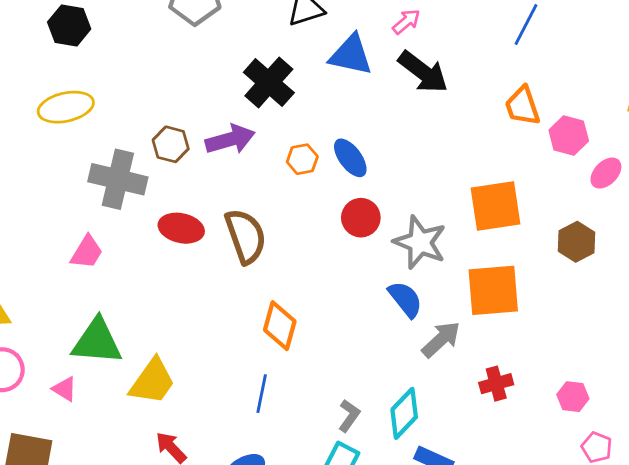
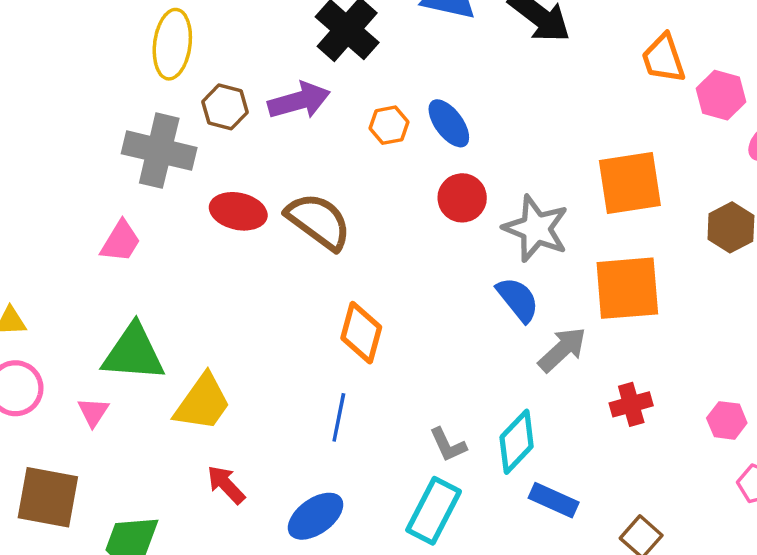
yellow ellipse: (66, 107) -> (172, 44), moved, turned -70
brown semicircle: (246, 236) -> (318, 221), turned -34
pink triangle: (65, 389) -> (93, 412), turned 32
gray L-shape: (349, 416) -> (448, 445), turned 120

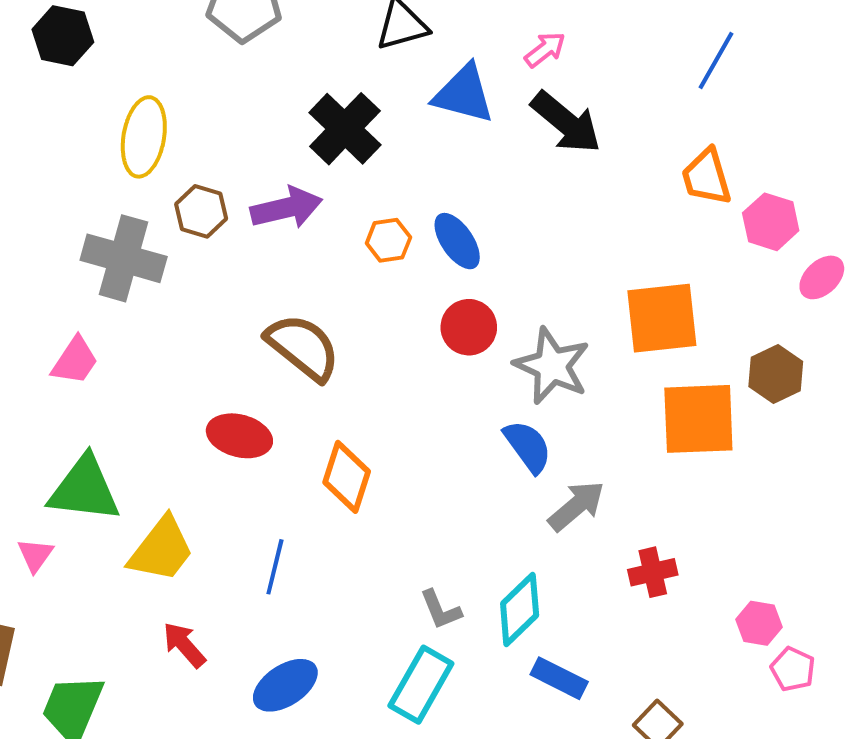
red ellipse: (238, 211) -> (239, 436), moved
orange square: (627, 288) -> (698, 419), moved
blue line: (339, 417) -> (275, 567), moved
pink hexagon: (727, 420) -> (759, 623), moved

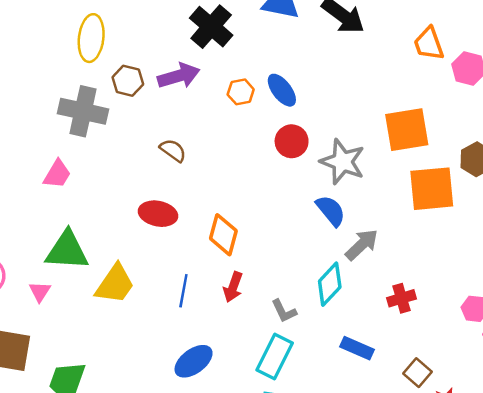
brown semicircle: (303, 347) -> (173, 150), moved, size x0.6
red cross: (653, 572) -> (401, 298), moved
cyan diamond: (520, 609) -> (330, 284), moved
red arrow: (184, 645) -> (233, 287), moved, turned -116

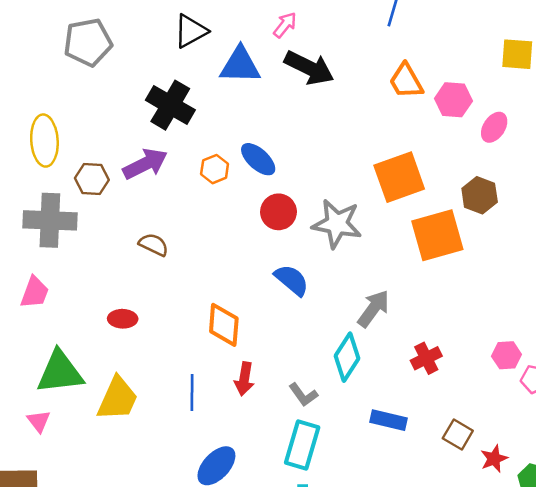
blue semicircle: (331, 211) -> (292, 280), moved
red ellipse: (158, 214) -> (123, 319), moved, size x0.7

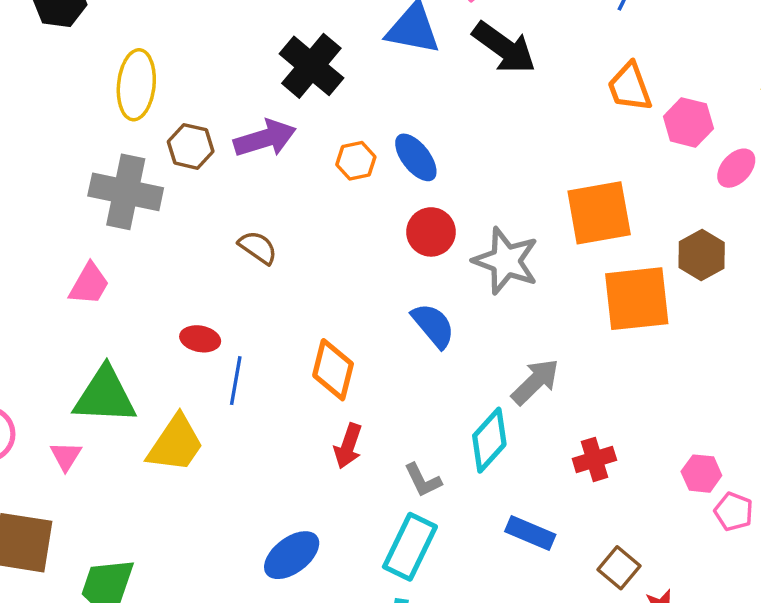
blue line: (192, 393) -> (236, 381), moved

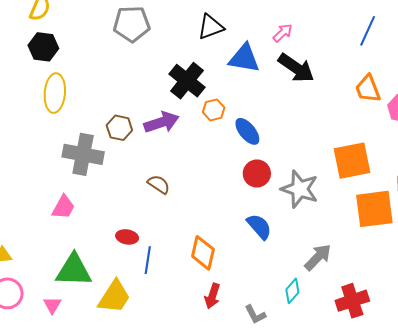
yellow ellipse: (136, 85) -> (55, 93), moved
orange hexagon: (356, 161) -> (214, 110), moved
cyan diamond: (489, 440) -> (292, 291), size x0.7
red cross: (594, 459) -> (352, 301), size x1.4

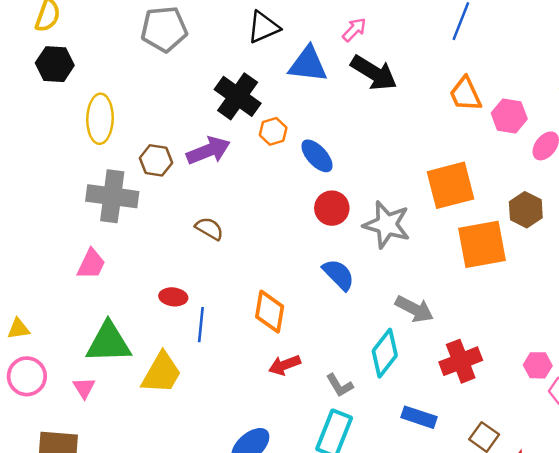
yellow ellipse: (55, 93) -> (100, 119), moved
gray arrow: (318, 257) -> (414, 309), turned 76
cyan diamond: (292, 291) -> (385, 353), size x1.5
red arrow: (212, 296) -> (285, 365), turned 55

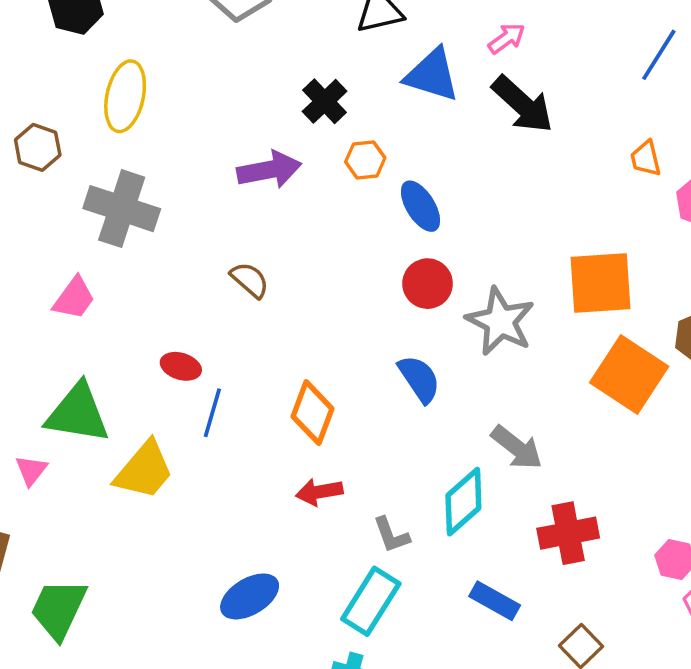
orange trapezoid: (465, 94) -> (646, 159), size x0.7
black cross: (238, 96) -> (325, 101), size x0.7
brown hexagon: (156, 160) -> (38, 147), moved
orange square: (482, 244) -> (629, 375), turned 33

